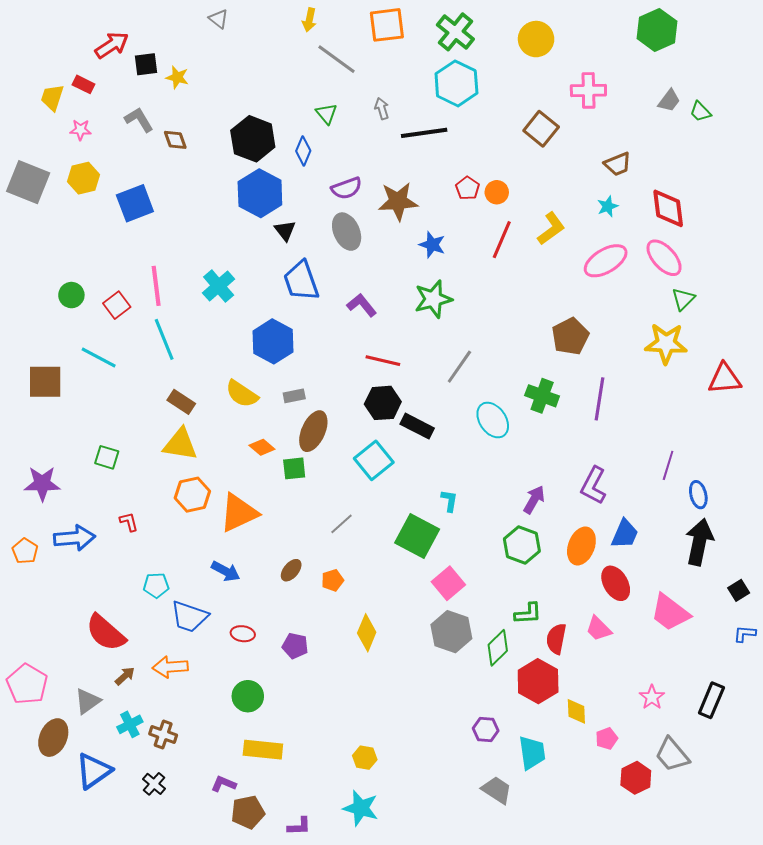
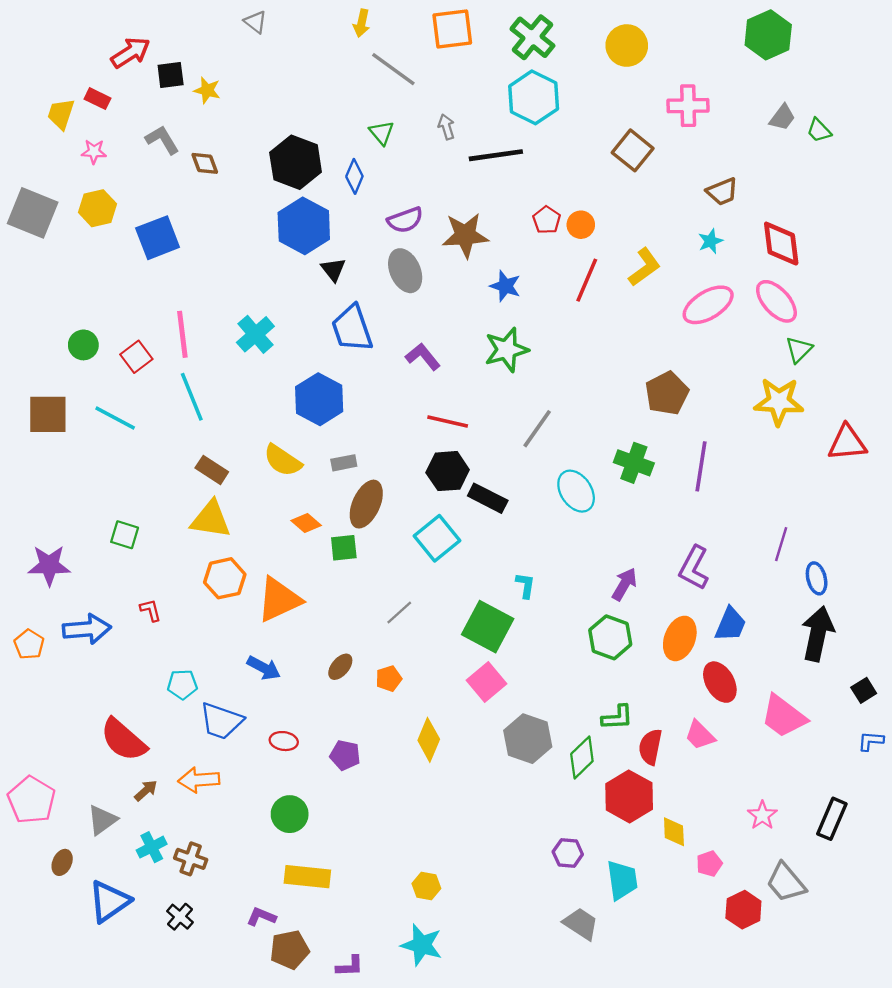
brown square: (45, 382) -> (48, 414), moved
pink square: (448, 583) -> (486, 682), moved
brown ellipse: (53, 738) -> (62, 862), size x0.6

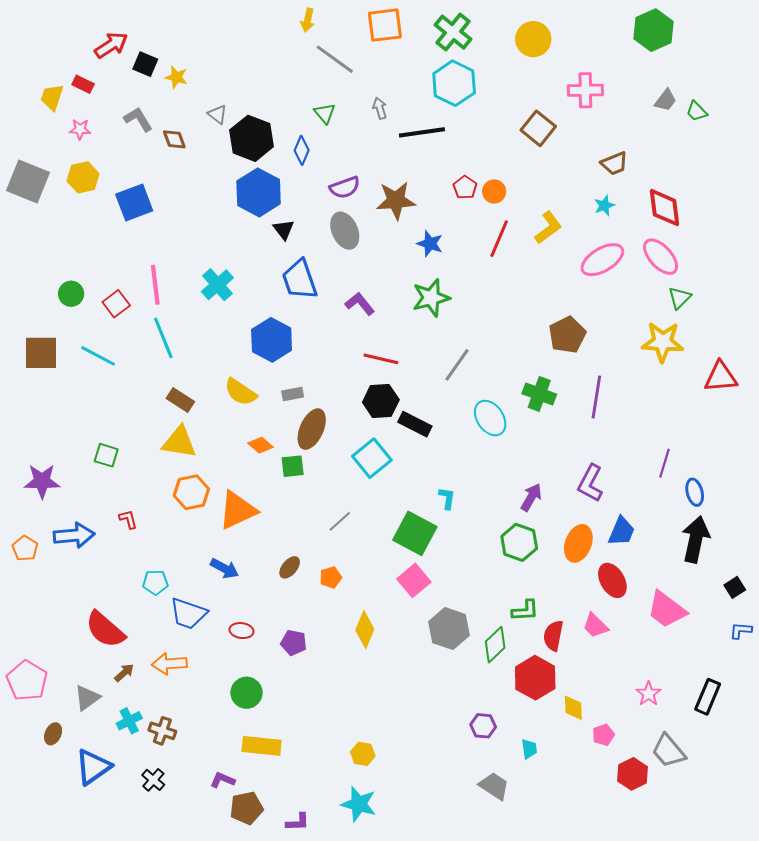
gray triangle: (255, 22) -> (217, 114), moved
black square: (171, 75) -> (145, 64), turned 30
cyan trapezoid: (622, 880) -> (529, 749), size x0.6

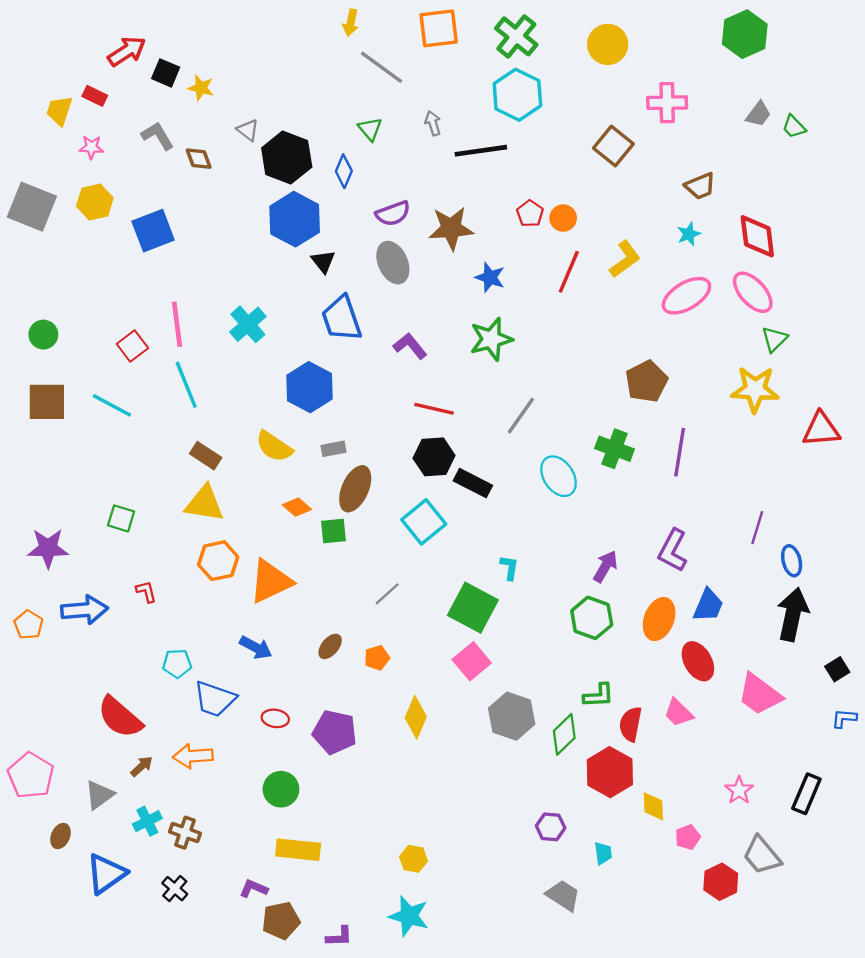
green circle: (71, 294) -> (43, 335), moved
purple pentagon: (294, 643) -> (335, 732), size x1.5

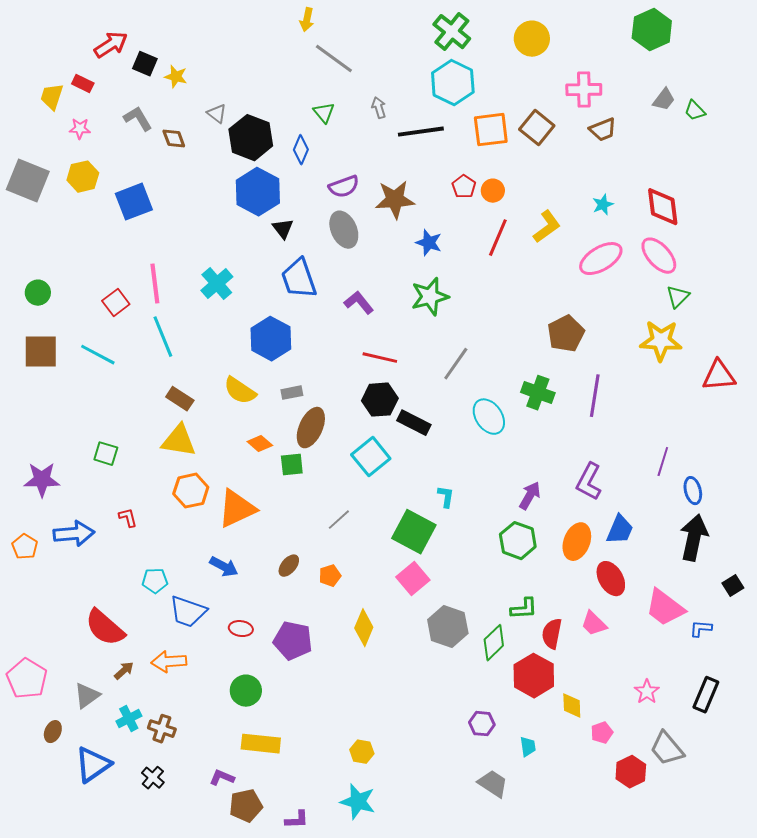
orange square: (439, 28) -> (491, 130), moved
brown trapezoid: (700, 186) -> (603, 130), moved
blue L-shape: (844, 718) -> (701, 629), moved

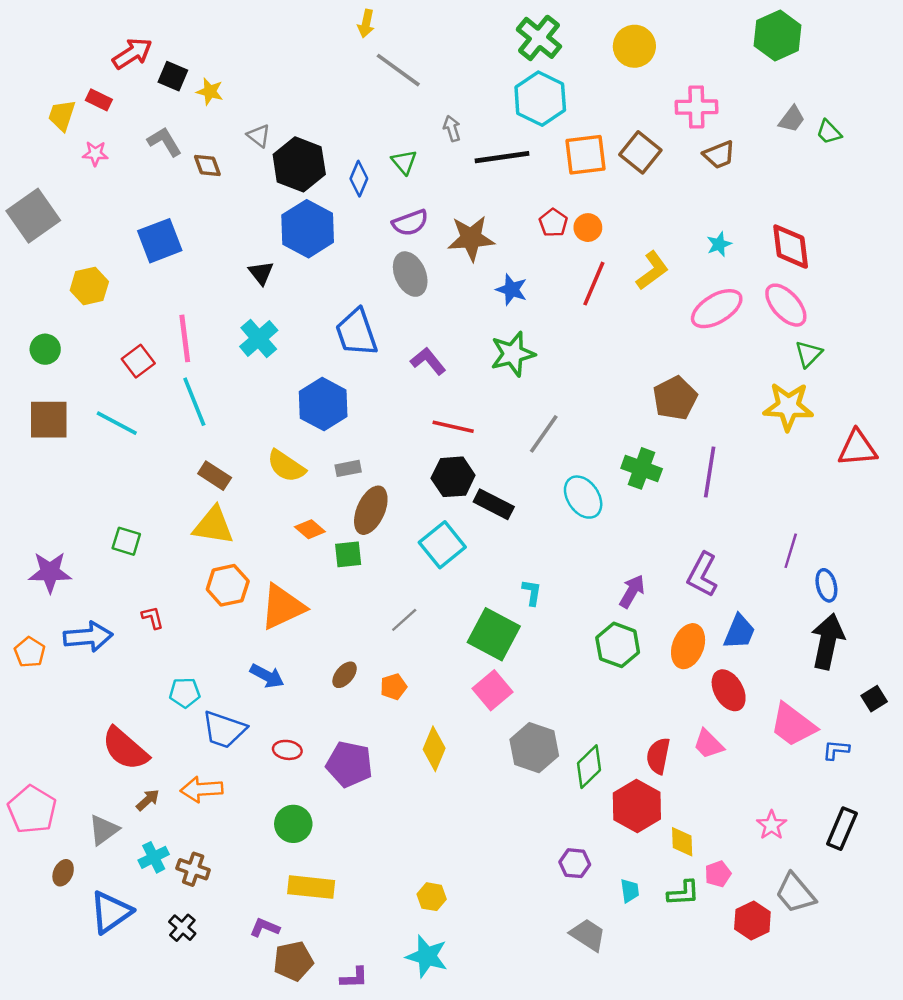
green triangle: (324, 113) -> (404, 162), moved
yellow hexagon: (83, 177) -> (89, 286), moved
gray square: (28, 181) -> (33, 216), turned 33
black triangle: (283, 229) -> (261, 273), moved
green L-shape: (524, 609) -> (683, 893), moved

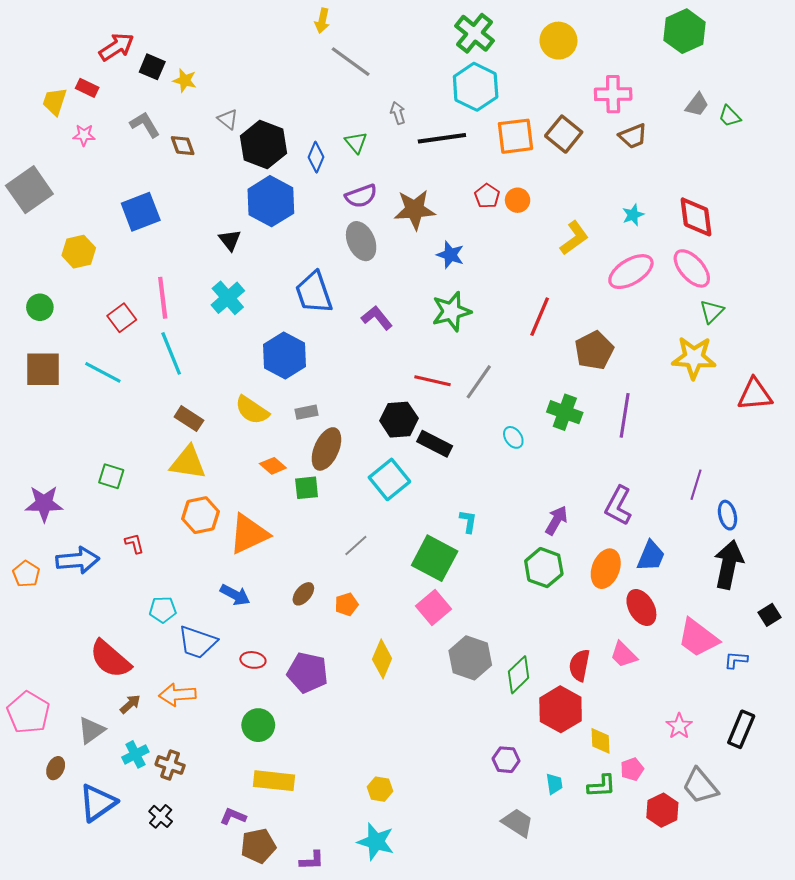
red line: (594, 284) -> (540, 317), moved
red line: (453, 427) -> (433, 381), moved
cyan ellipse: (583, 497) -> (513, 437), size x0.6

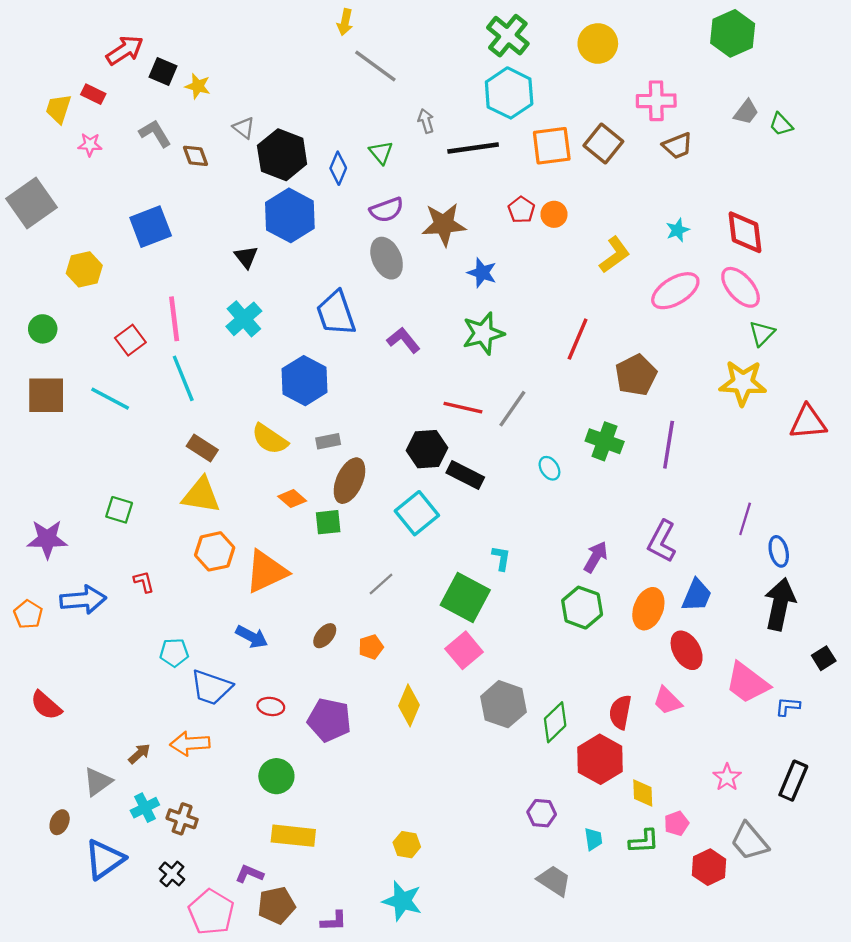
red semicircle: (110, 659) -> (46, 705), moved, size x0.7
pink pentagon: (28, 712) -> (211, 912), moved

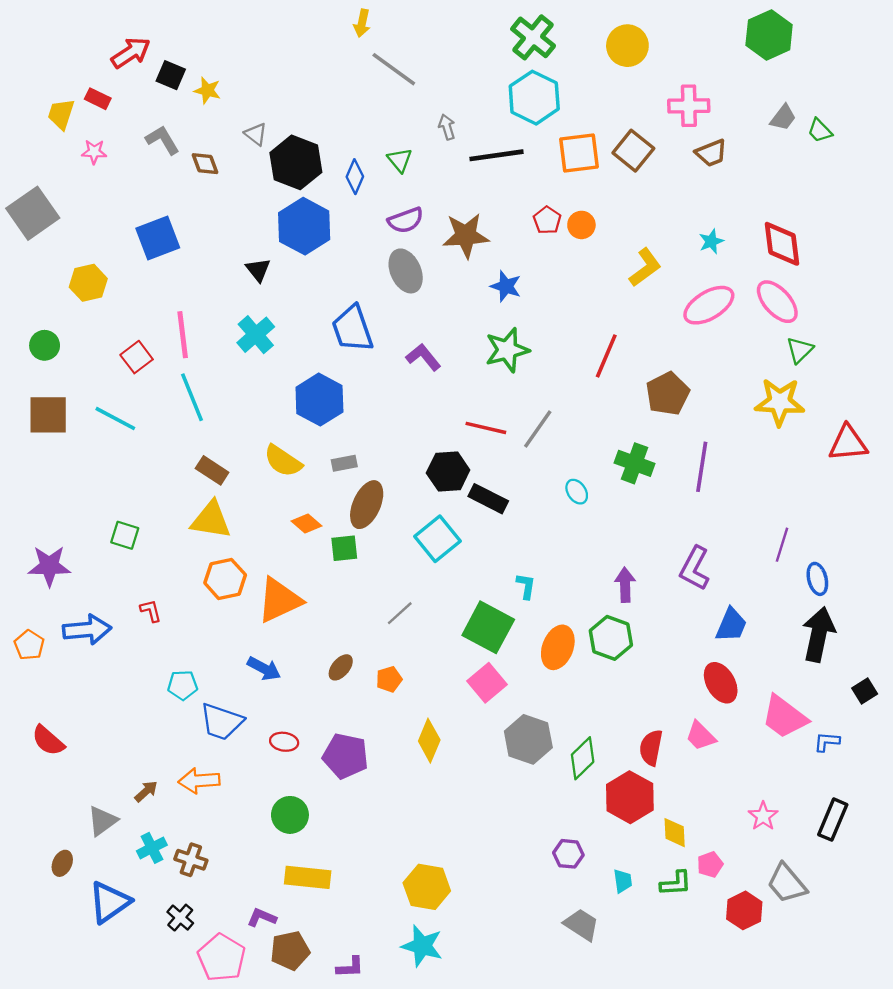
purple arrow: (596, 557) -> (625, 585), turned -32
orange ellipse: (648, 609) -> (558, 647), moved
yellow hexagon: (407, 845) -> (427, 887), size x1.6

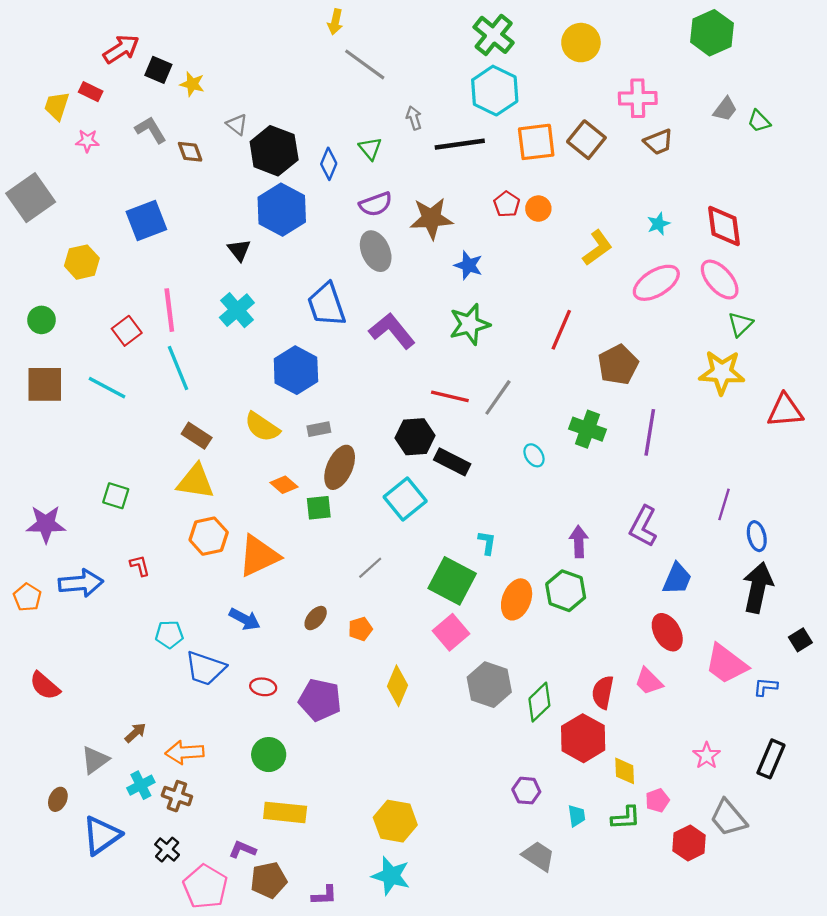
purple L-shape: (423, 357) -> (392, 331), size x1.4
orange arrow: (199, 781) -> (185, 752), moved

